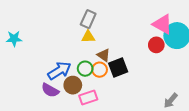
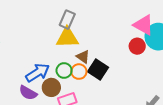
yellow triangle: (88, 37) -> (67, 38), size x1.6
black square: (118, 68) -> (98, 69), turned -36

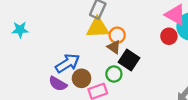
green circle: (64, 71) -> (114, 74), moved
orange circle: (79, 72) -> (117, 35), moved

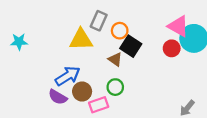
yellow triangle: (98, 28) -> (81, 40), moved
orange circle: (117, 35) -> (120, 31), moved
black square: (129, 60) -> (131, 46), moved

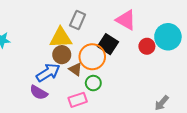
pink triangle: (178, 26) -> (126, 20), moved
orange circle: (120, 31) -> (92, 57), moved, size x1.6
brown triangle: (115, 59) -> (75, 69), moved
brown circle: (82, 91) -> (62, 55), moved

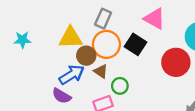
yellow triangle: (61, 38) -> (71, 38), moved
red circle: (147, 46) -> (176, 62), moved, size x1.6
orange circle: (92, 57) -> (106, 44), moved

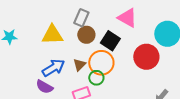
orange circle: (106, 44) -> (101, 63), moved
brown circle: (86, 56) -> (86, 35), moved
brown triangle: (101, 71) -> (79, 65), turned 40

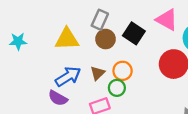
pink triangle: (127, 18) -> (167, 20), moved
black square: (110, 41) -> (134, 33), moved
orange circle: (101, 63) -> (123, 71), size x0.7

